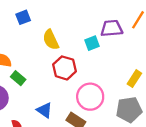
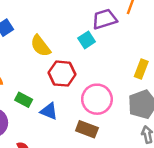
green rectangle: (18, 78) -> (24, 100), moved
blue triangle: (44, 110) -> (49, 111), moved

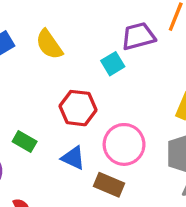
yellow semicircle: (40, 46) -> (49, 44), moved
blue triangle: (49, 111) -> (73, 158), moved

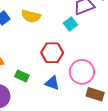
yellow semicircle: (49, 44) -> (31, 16), turned -36
brown rectangle: (109, 185) -> (95, 94), moved

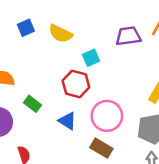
cyan square: (70, 24) -> (91, 58), moved
brown rectangle: (95, 94) -> (101, 148), moved

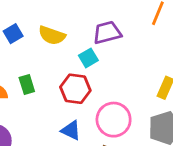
purple trapezoid: (128, 36) -> (107, 33), moved
green rectangle: (32, 104) -> (27, 84), moved, turned 42

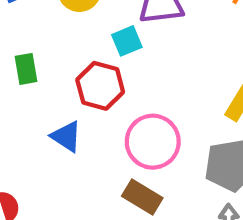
blue triangle: (71, 130) -> (66, 136), moved

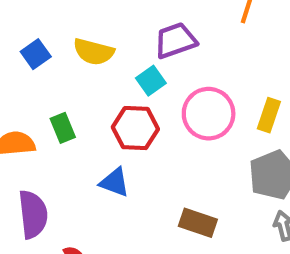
pink circle: (153, 142) -> (209, 114), moved

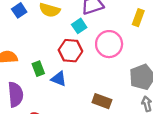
yellow rectangle: (269, 115) -> (138, 18), moved
green rectangle: (63, 128) -> (38, 69), moved

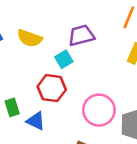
pink circle: (109, 44) -> (99, 110), moved

